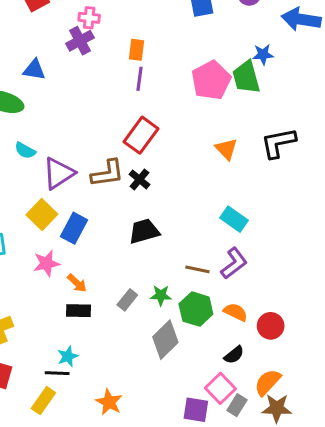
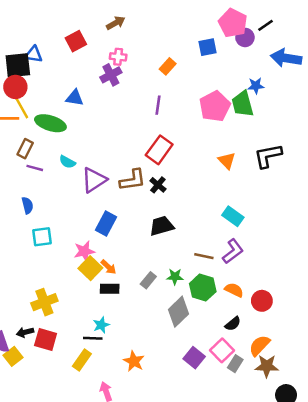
orange rectangle: (136, 50) -> (168, 66), moved, turned 35
yellow square: (42, 215) -> (90, 268), moved
purple square: (196, 410) -> (194, 358), moved, turned 30

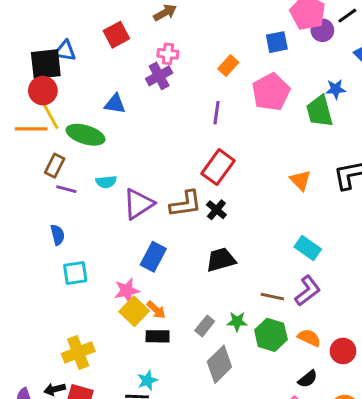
pink pentagon: (215, 106) -> (271, 92), moved
cyan semicircle: (67, 162) -> (106, 182), turned -35
gray diamond: (179, 312) -> (219, 364), moved

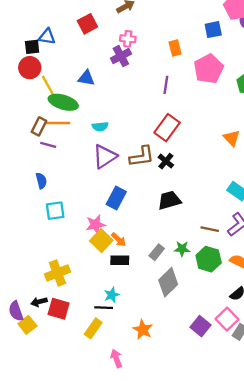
black square: (46, 64) -> (32, 47), size x0.6
orange rectangle: (228, 66) -> (175, 48), turned -56
yellow line: (50, 116) -> (48, 86), moved
orange line: (31, 129) -> (57, 123), moved
cyan semicircle: (106, 182) -> (100, 126), moved

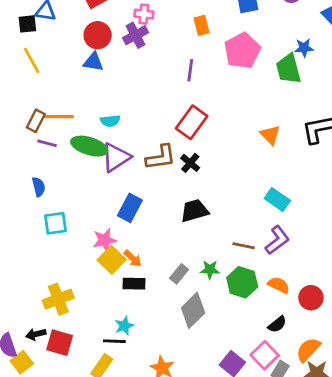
red circle: (30, 68) -> (98, 35), moved
yellow line: (48, 86) -> (32, 60), moved
green ellipse: (63, 102) -> (89, 146), moved

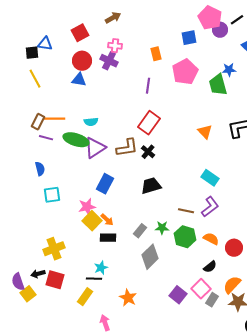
purple cross: (135, 35) -> (109, 61), turned -36

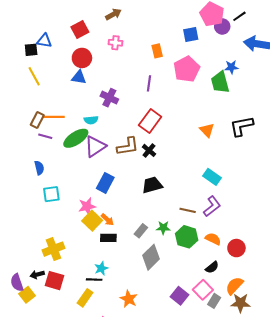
purple cross: (109, 61) -> (109, 98), moved
green ellipse: (76, 140) -> (76, 138), turned -50

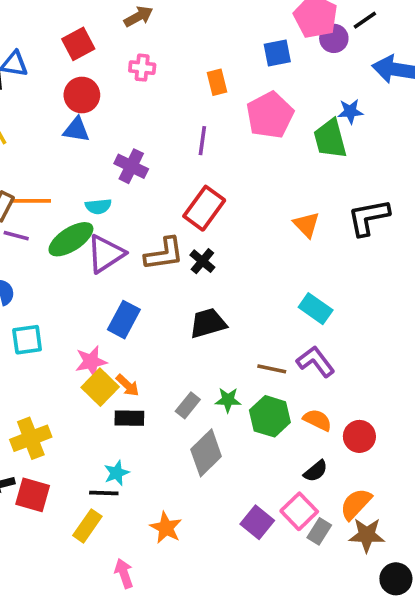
purple L-shape: (212, 206) -> (316, 362), turned -90

